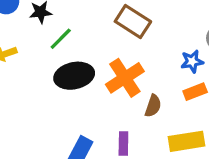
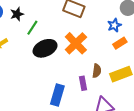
brown semicircle: (153, 106) -> (97, 71), moved

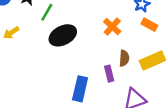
orange cross: (76, 43) -> (112, 27), moved, size x0.7
orange rectangle: (120, 43) -> (149, 25), turned 64

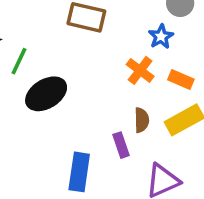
orange rectangle: (149, 25) -> (181, 79), moved
orange cross: (112, 27) -> (140, 70), moved

